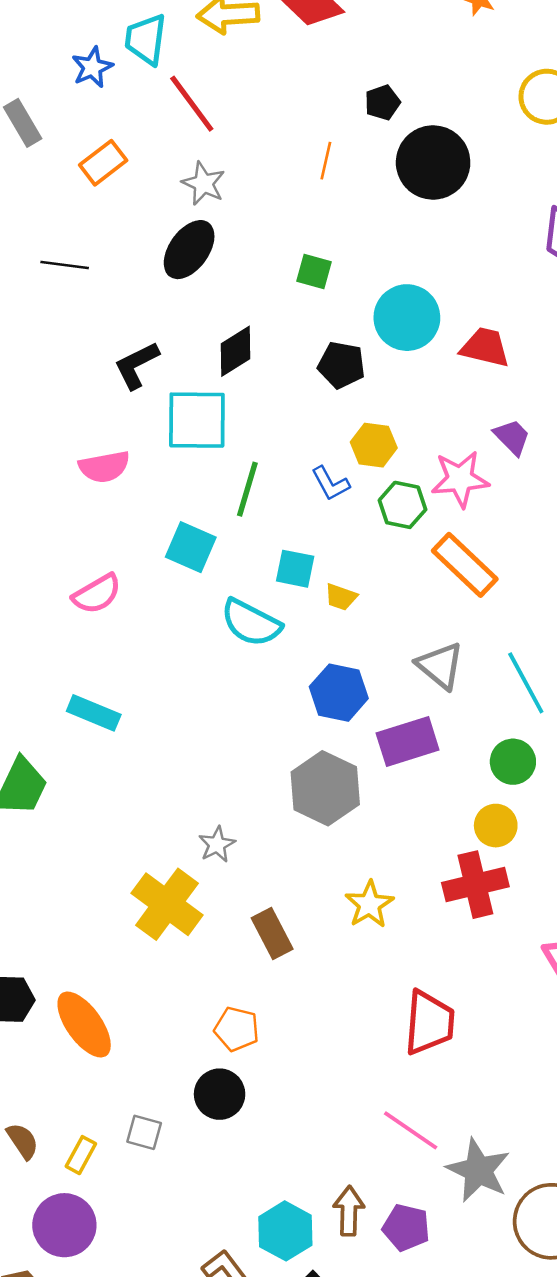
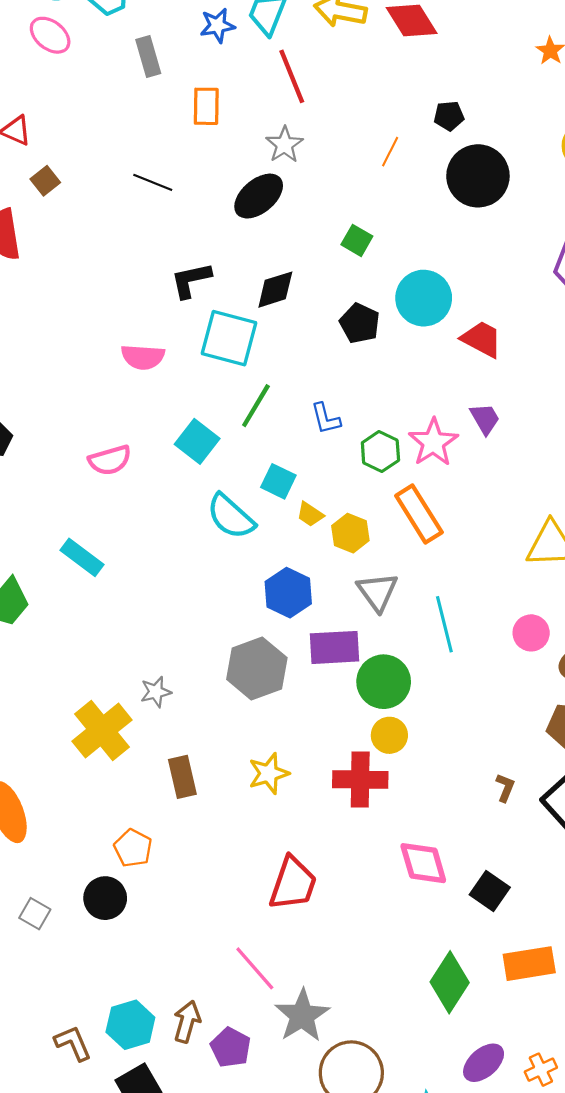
orange rectangle: (103, 163) -> (206, 106), turned -66
yellow hexagon: (374, 445) -> (350, 533), moved
pink star: (460, 479) -> (433, 442), turned 30
green circle: (513, 762) -> (384, 682), moved, size x1.4

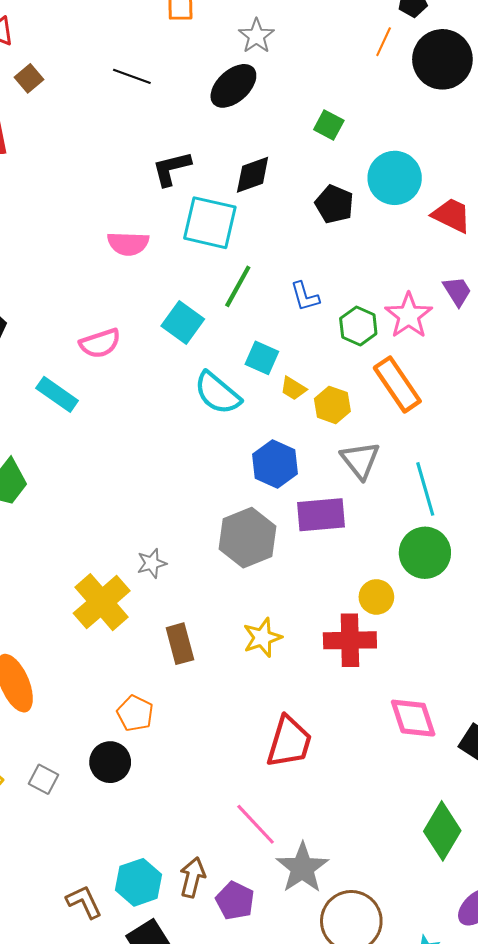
orange line: (390, 152) -> (384, 42), moved
cyan rectangle: (82, 557) -> (57, 394), moved
green circle: (384, 682) -> (425, 553), moved

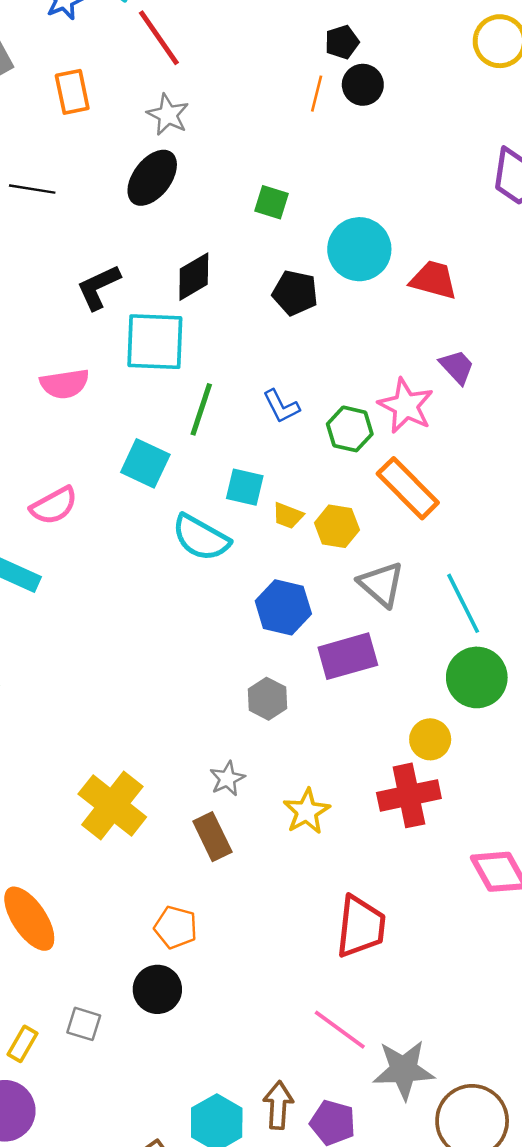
black circle: (442, 59) -> (363, 85), moved, size x0.6
gray hexagon: (247, 538) -> (268, 699), size x0.6
gray star: (152, 563) -> (227, 779), moved
gray star: (302, 868) -> (404, 1070), turned -30

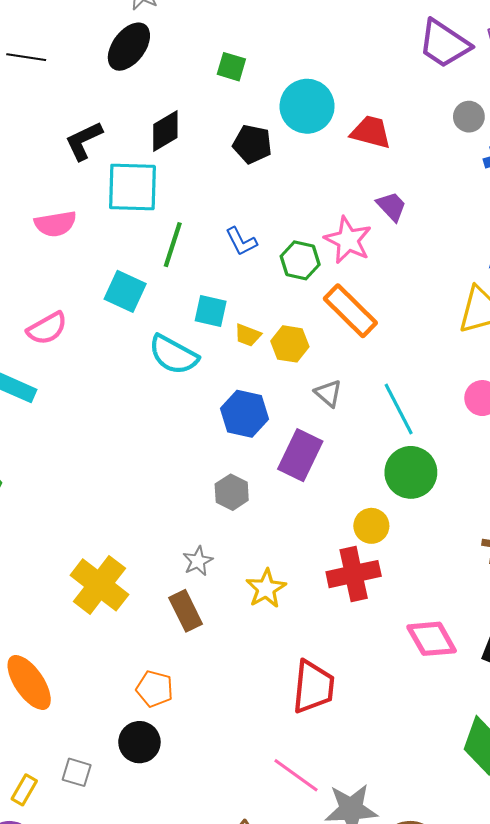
gray triangle: (381, 584) -> (328, 393), size x0.7
purple rectangle: (348, 656) -> (300, 455), turned -48

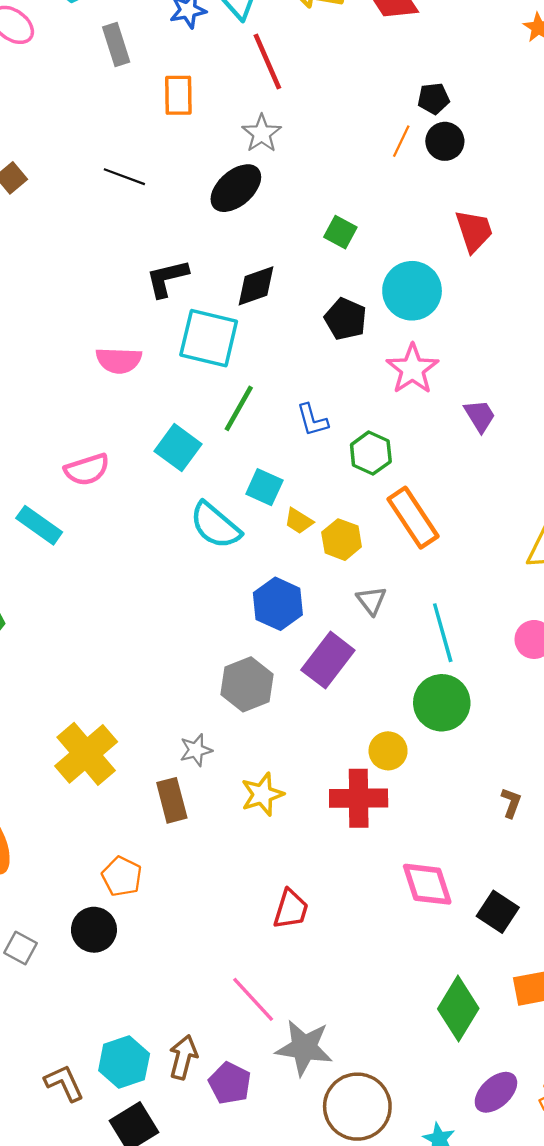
red trapezoid: (371, 132) -> (474, 231), moved, turned 45
pink star: (348, 240) -> (412, 369), moved
gray hexagon: (232, 492) -> (247, 684), size x1.4
red trapezoid: (313, 687) -> (291, 909), size x0.7

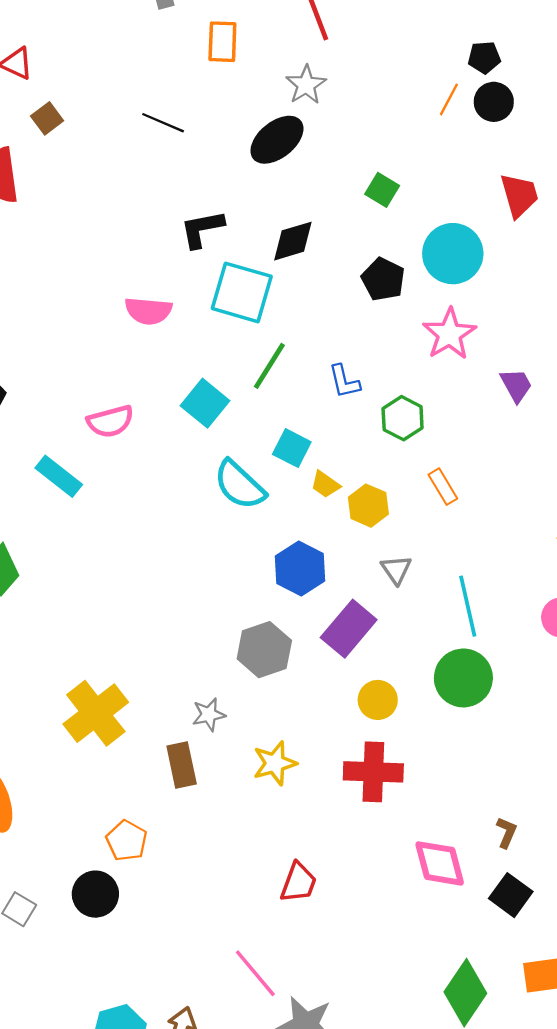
orange rectangle: (413, 518) -> (443, 487), size x0.6
yellow circle: (388, 751) -> (378, 700), moved
brown L-shape: (511, 803) -> (506, 832), moved

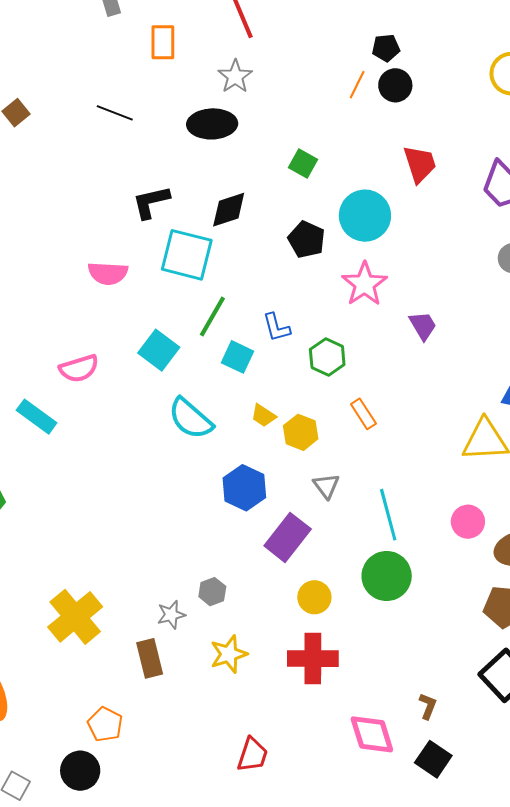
black ellipse: (277, 140) -> (212, 124), turned 39
cyan square: (292, 448) -> (238, 357), moved
gray hexagon: (264, 650) -> (212, 592), moved, size x0.6

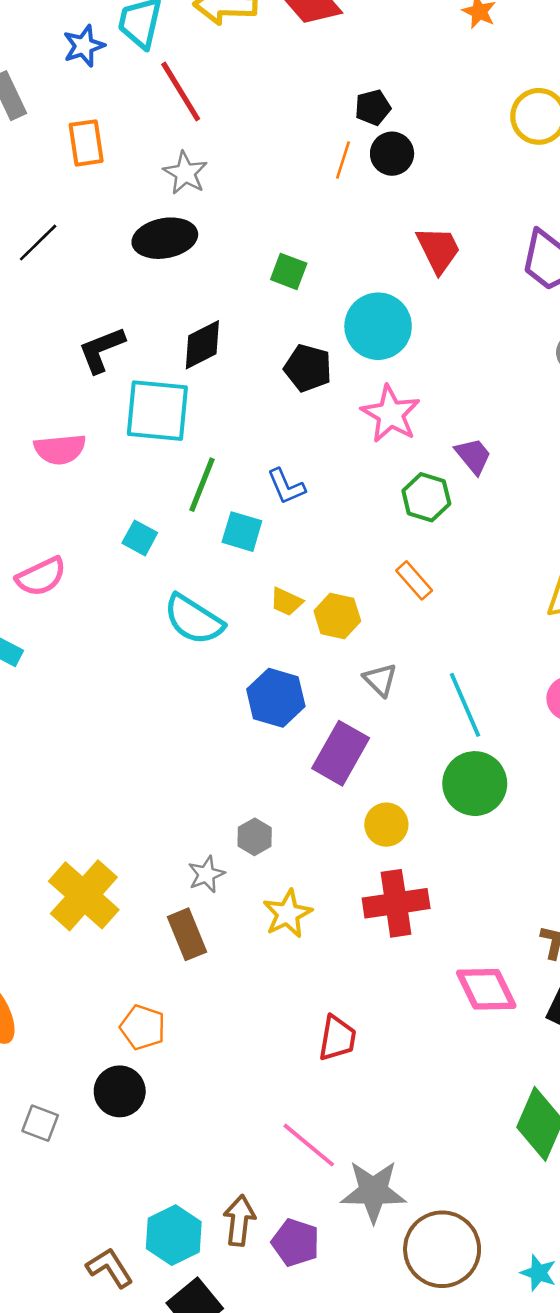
black line: (115, 113) -> (38, 243), turned -57
cyan square: (159, 350) -> (140, 538), size x0.7
green hexagon: (327, 357) -> (426, 497), moved

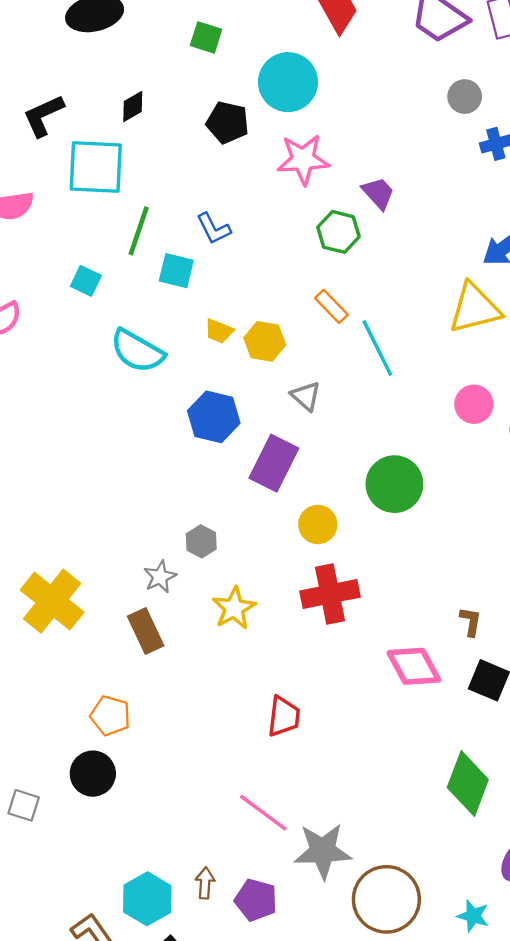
black diamond: (202, 345) -> (133, 106), size x0.7
pink star: (391, 414) -> (303, 160), turned -30
cyan line: (465, 705) -> (377, 348), moved
brown arrow: (239, 1221) -> (205, 883), size x0.7

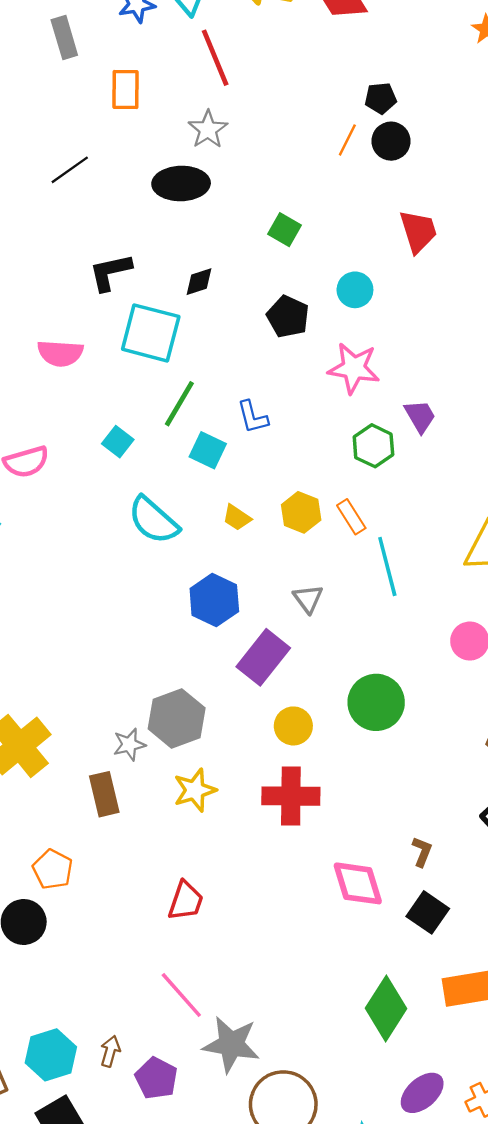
cyan circle: (288, 82) -> (355, 290), size x0.6
yellow hexagon: (265, 341) -> (301, 512), moved
gray hexagon: (201, 541) -> (177, 718), size x1.8
red trapezoid: (284, 716) -> (186, 901), moved

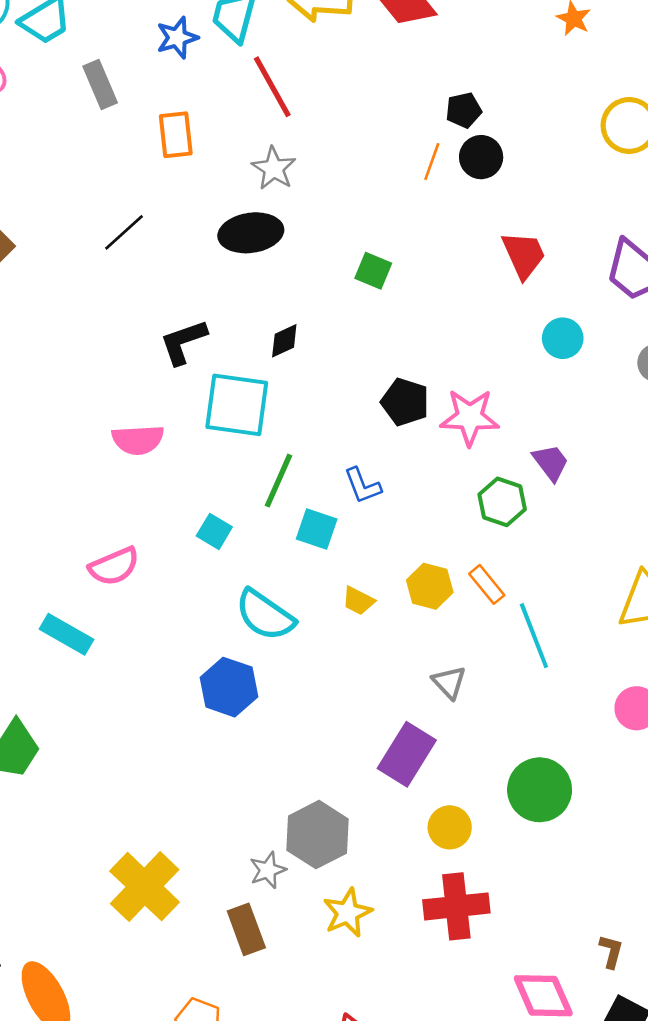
cyan circle: (355, 290) -> (563, 338), moved
black pentagon: (288, 317) -> (405, 402), moved
blue hexagon: (214, 600) -> (229, 687), moved

